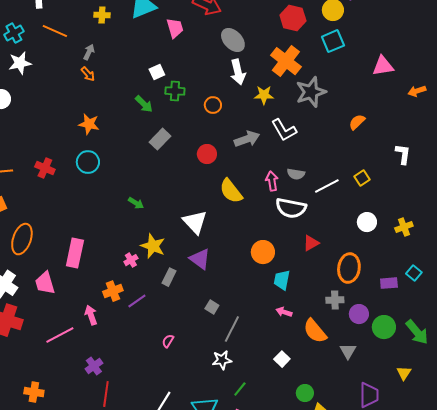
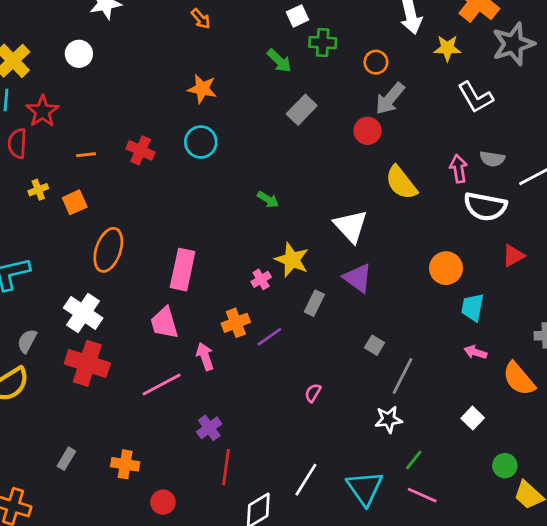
gray arrow: (247, 139) -> (390, 99), moved, turned 150
pink trapezoid: (45, 283) -> (164, 323), moved

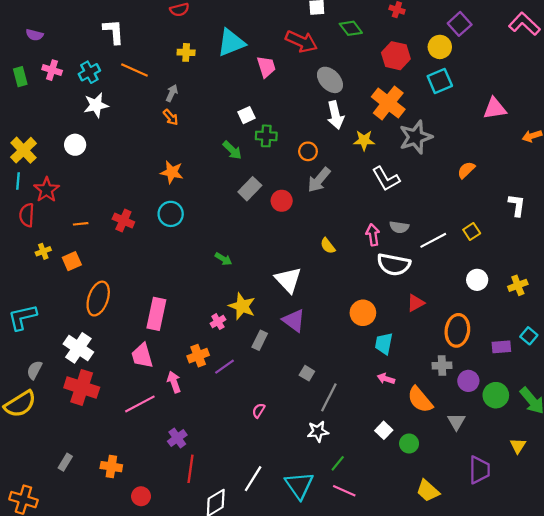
red circle: (368, 131) -> (282, 201), moved
yellow semicircle: (401, 183) -> (328, 246), size x0.6
green circle: (505, 466) -> (409, 444), moved

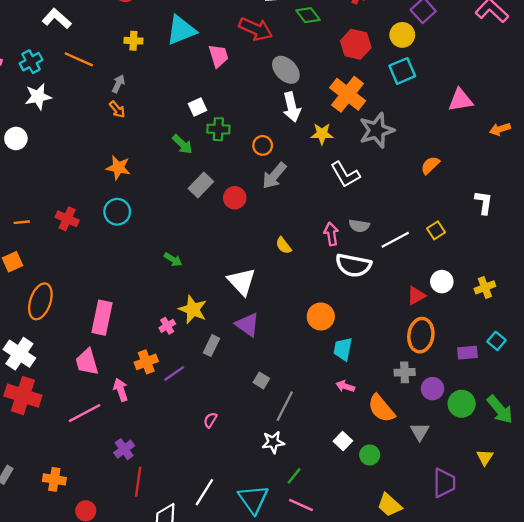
white L-shape: (114, 32) -> (57, 19), turned -44
red triangle: (416, 303) -> (416, 296), moved

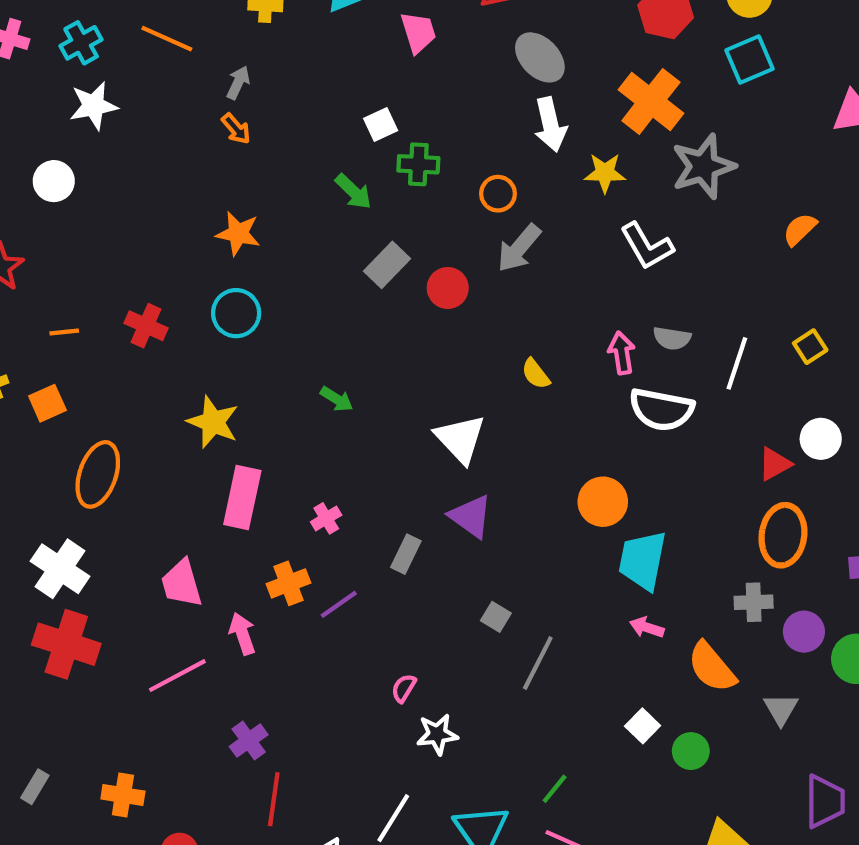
white line: (395, 240) -> (737, 363), turned -44
yellow star: (193, 310) -> (213, 422), moved
pink rectangle: (102, 318) -> (242, 497), moved
cyan trapezoid: (343, 349) -> (643, 560), size x1.4
white star: (273, 442) -> (437, 734), moved

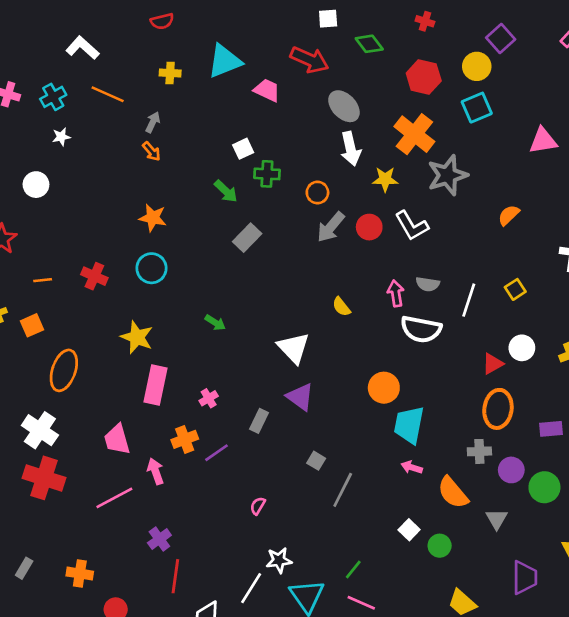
pink trapezoid: (418, 32) -> (267, 90), turned -48
white star: (94, 106) -> (61, 137), size x0.6
red circle: (448, 288) -> (369, 227), moved
white star: (437, 734) -> (279, 560), moved

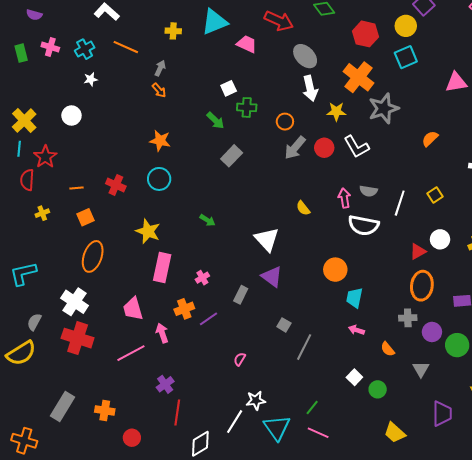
orange square: (32, 325) -> (86, 217), moved
cyan trapezoid: (409, 425) -> (354, 298), size x0.7
orange semicircle: (453, 493) -> (388, 349), size x0.6
gray rectangle: (24, 568) -> (62, 406), size x1.8

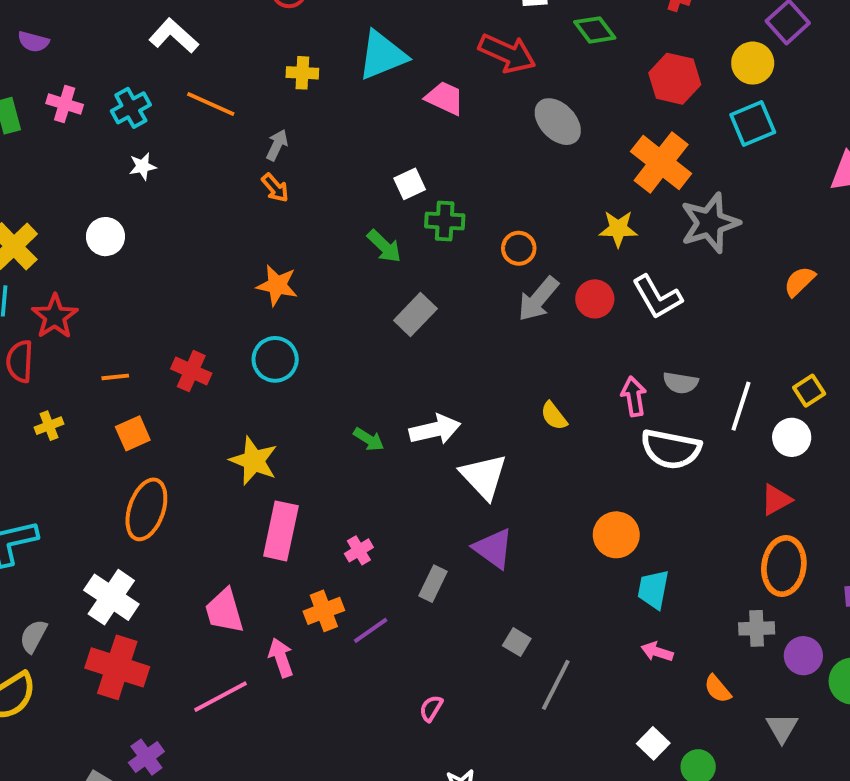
white arrow: (310, 88) -> (435, 430), moved, turned -90
white circle: (440, 239) -> (792, 437), moved
purple cross: (165, 384) -> (146, 757), moved

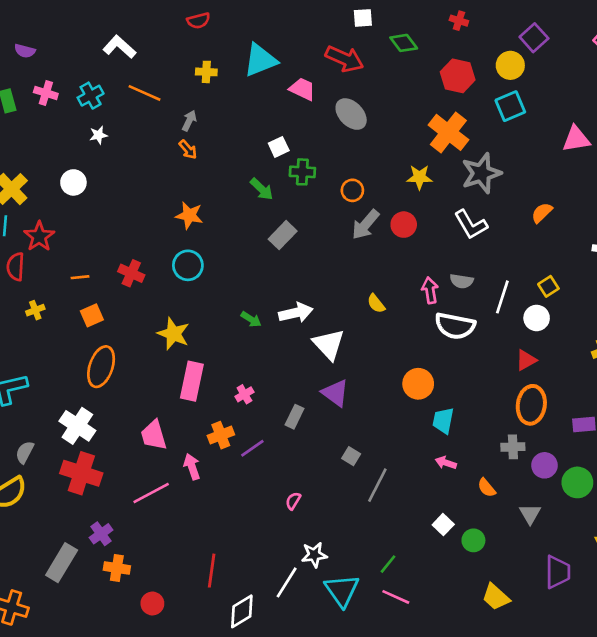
gray ellipse: (558, 122) -> (351, 114), moved
white L-shape: (657, 297) -> (471, 225), moved

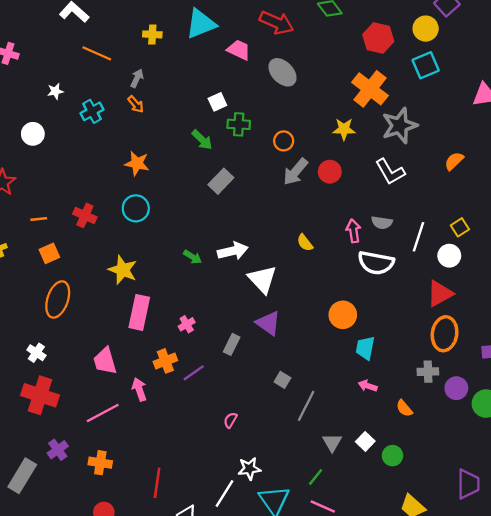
cyan cross: (91, 96) -> (92, 111), moved
red triangle: (526, 360) -> (440, 294), size x1.4
white cross: (77, 426) -> (36, 353), size x0.6
gray triangle: (530, 514) -> (332, 443), moved
orange cross: (117, 568) -> (100, 463), moved

